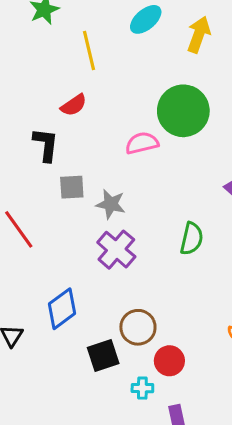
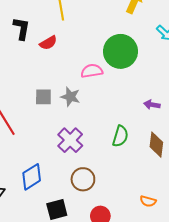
black L-shape: (46, 145) -> (21, 28), moved
gray star: (111, 204) -> (70, 97), moved
brown circle: (138, 327) -> (83, 179), moved

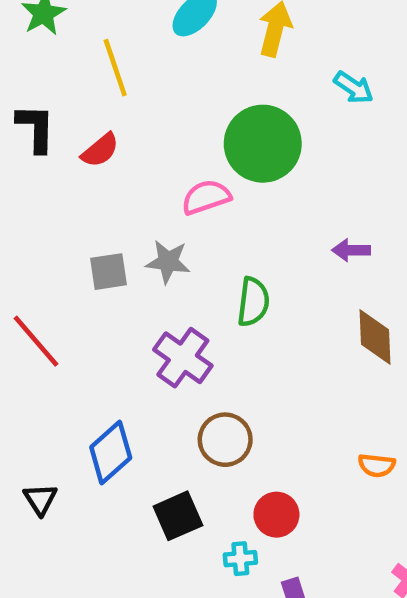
green semicircle: (120, 136) -> (253, 302), moved

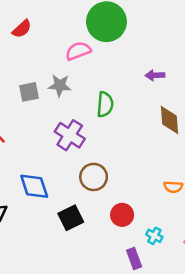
blue diamond: (111, 452) -> (34, 186), turned -64
cyan cross: (240, 559) -> (154, 236), moved, turned 35

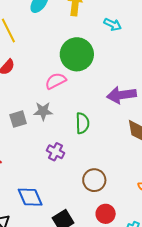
purple arrow: (155, 75) -> (122, 95), size x1.8
purple cross: (70, 135) -> (55, 152), size x0.7
brown circle: (94, 177) -> (94, 180), moved

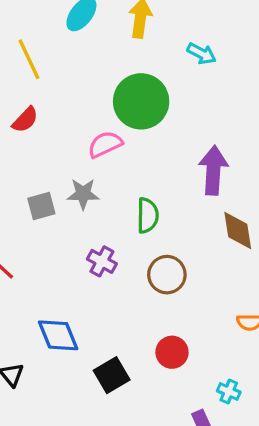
purple arrow: (122, 95) -> (213, 170), turned 100
brown circle: (94, 180) -> (167, 275), moved
red circle: (106, 214) -> (172, 352), moved

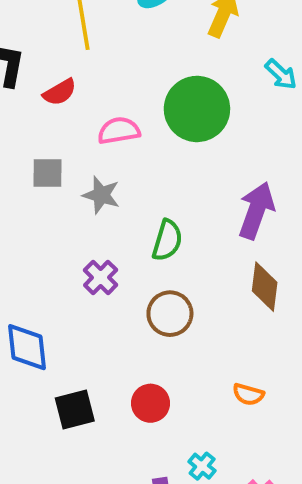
pink semicircle: (105, 144) -> (119, 131), moved
gray square: (41, 206) -> (47, 173), moved

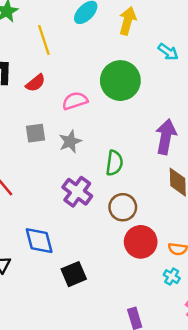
gray star: (101, 195) -> (70, 141), turned -30
purple cross: (101, 278) -> (77, 192), size x1.4
red circle: (150, 403) -> (141, 242), moved, size x1.4
cyan cross: (202, 466) -> (172, 277), moved

